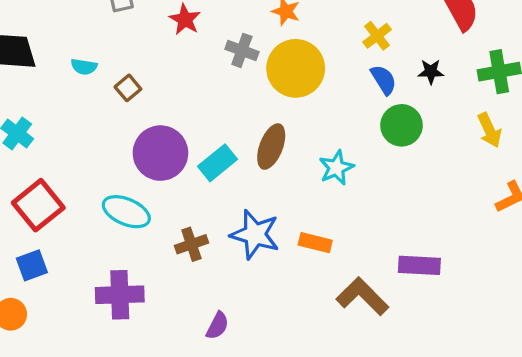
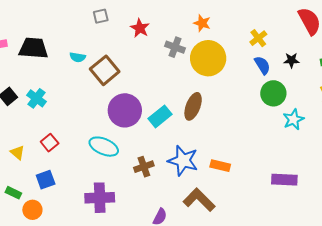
brown square: (128, 88) -> (105, 70), size x1.8
cyan star: (336, 168) -> (293, 119), moved
red square: (38, 205) -> (50, 143), size x0.6
brown L-shape: (362, 296) -> (199, 200), moved

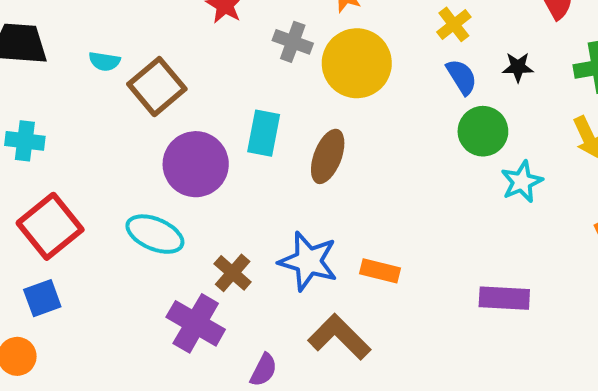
cyan cross: (36, 98) -> (25, 141), turned -30
cyan rectangle: (160, 116) -> (264, 133), moved, turned -40
red square: (50, 143) -> (50, 226), size x1.8
brown cross: (144, 167) -> (233, 273), turned -30
purple cross: (100, 198) -> (196, 323), moved, turned 32

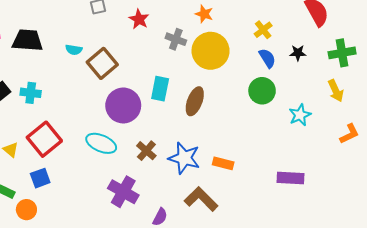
green circle: (483, 131) -> (262, 91), moved
brown cross: (233, 273) -> (146, 151), moved

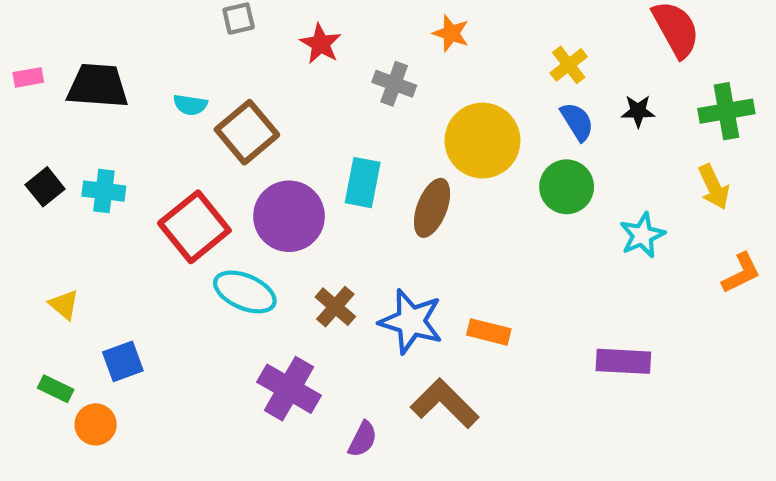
yellow circle: (211, 51) -> (482, 141), moved
red square: (44, 139) -> (194, 227), moved

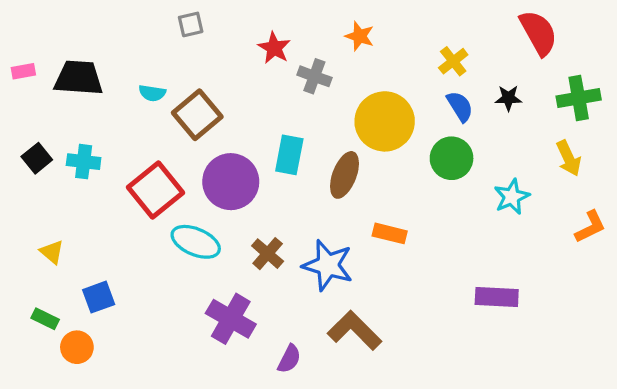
red star: (321, 44) -> (274, 48), moved
orange rectangle: (489, 332) -> (390, 233), moved

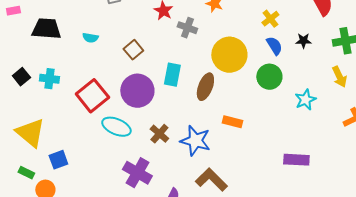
pink rectangle: (23, 71) -> (13, 11), moved
brown square: (197, 115) -> (133, 50), moved, size x0.7
yellow triangle: (52, 252) -> (30, 133), size x2.0

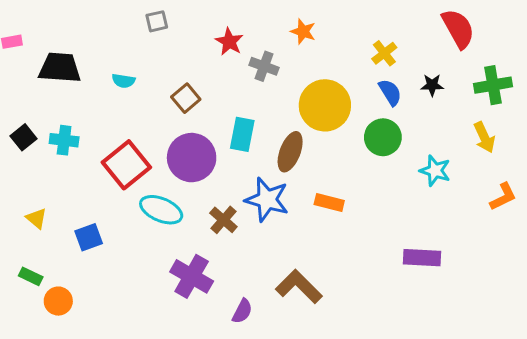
cyan star: (305, 100) -> (435, 171), turned -30
yellow triangle: (30, 133) -> (37, 218), size x0.5
blue star: (195, 141) -> (267, 200), moved
blue square: (58, 160) -> (89, 237), moved

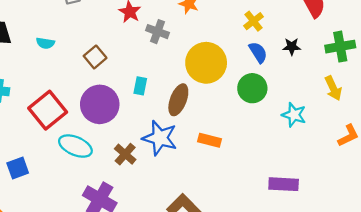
cyan rectangle: (242, 134) -> (140, 86), size x0.7

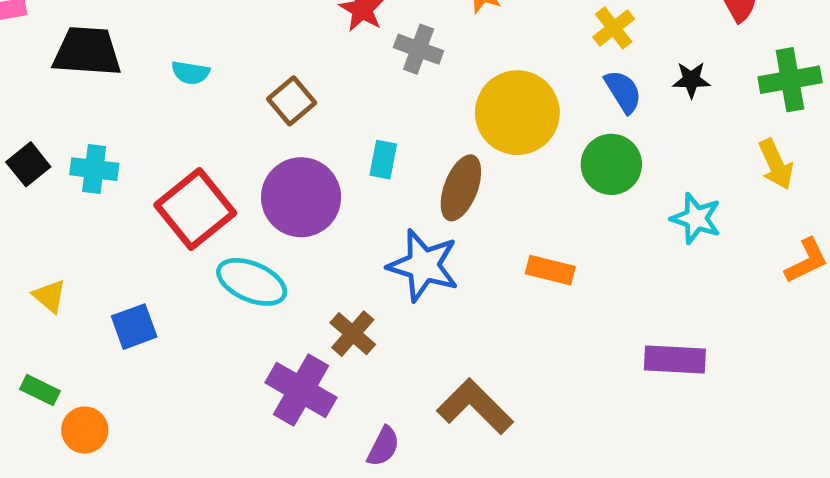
orange rectangle: (210, 140) -> (550, 270), moved
brown cross: (125, 154) -> (353, 334), moved

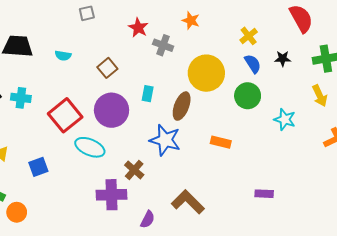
purple rectangle: (675, 359) -> (264, 194), moved, size x0.7
purple cross: (301, 390) -> (112, 195), turned -32

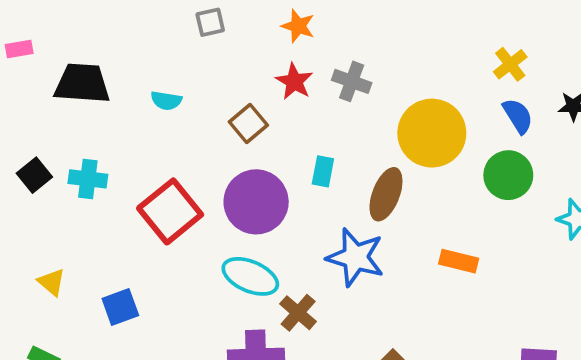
orange star: (191, 20) -> (298, 26), moved
red star: (138, 28) -> (294, 81), moved
cyan ellipse: (90, 147) -> (250, 276), moved

